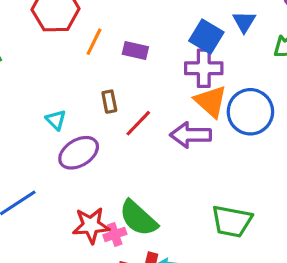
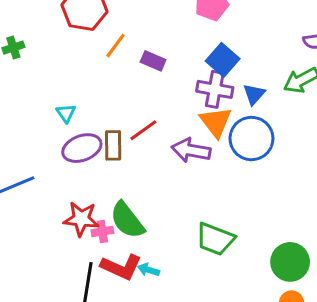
blue triangle: (244, 22) -> (254, 94), moved
brown rectangle: (109, 102) -> (113, 145), moved, size x1.4

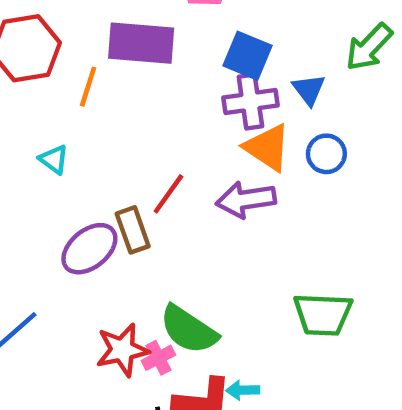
purple rectangle: (153, 61) -> (141, 43), moved, size x1.8
cyan triangle: (66, 113) -> (54, 160), moved
blue circle: (251, 139) -> (326, 154), size x0.6

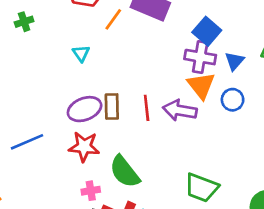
red line: (168, 194) -> (147, 108), moved, turned -60
red star: (122, 350) -> (84, 147), moved
pink cross: (158, 358) -> (91, 191), moved

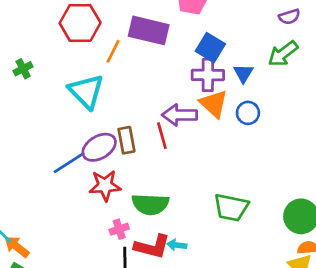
cyan triangle: (81, 53) -> (86, 91), size x2.0
purple arrow: (180, 110) -> (180, 115), moved
blue line: (27, 142) -> (69, 163), moved
green semicircle: (125, 172) -> (150, 204), turned -40

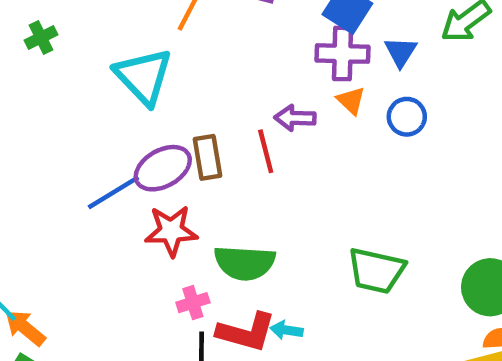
orange triangle: (214, 104) -> (351, 101), size x0.6
purple arrow: (180, 115) -> (295, 118), size x0.7

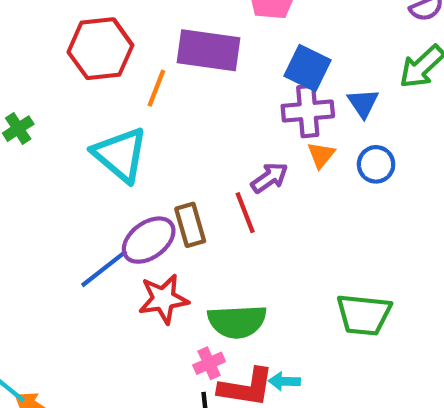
orange triangle: (351, 101) -> (321, 155), turned 32
purple arrow: (295, 118) -> (269, 178), turned 150
pink cross: (193, 303) -> (209, 363), moved

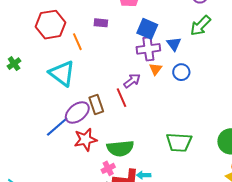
purple rectangle: (209, 50) -> (101, 23), size x0.5
orange line: (156, 88) -> (77, 42), turned -42

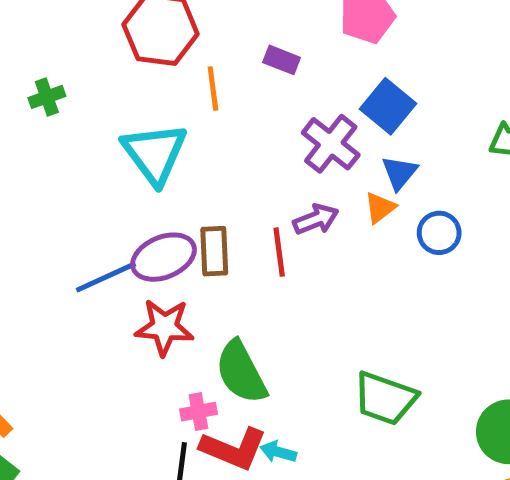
blue triangle: (174, 44) -> (399, 173), moved
purple cross: (148, 49) -> (331, 144), moved, turned 30
green semicircle: (120, 148) -> (241, 372), turned 52

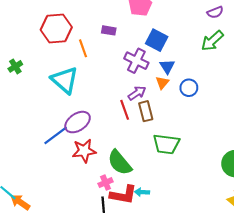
brown rectangle: (214, 251) -> (146, 111), moved
green trapezoid: (385, 398) -> (166, 144), moved

